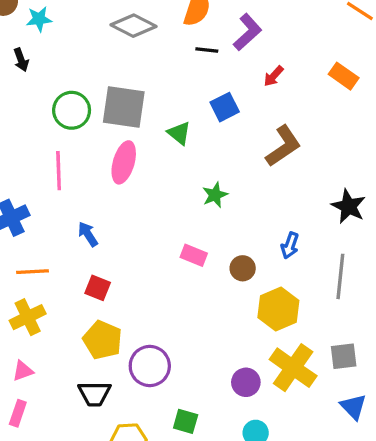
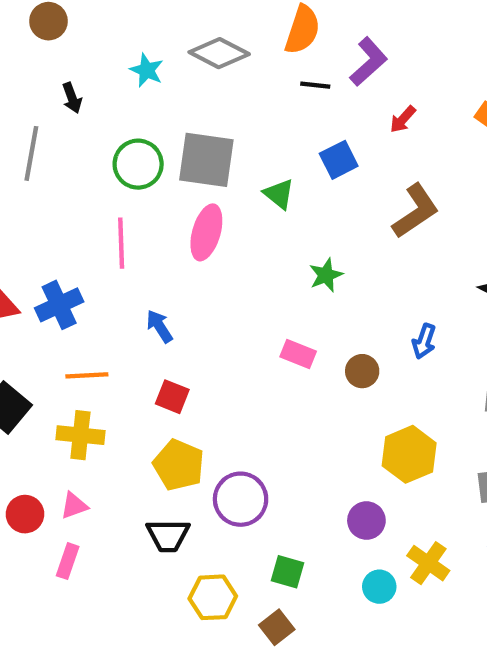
cyan star: (39, 19) -> (147, 70), moved, turned 30
yellow hexagon: (278, 309) -> (409, 454), moved
yellow cross: (28, 317) -> (80, 435), turned 32
yellow cross: (293, 368) -> (428, 563), moved, size x0.7

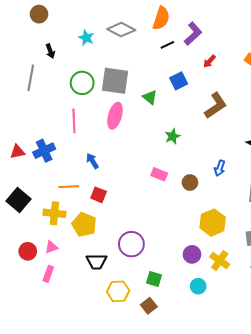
black line: (315, 85) -> (167, 45), turned -32
orange line: (87, 375) -> (69, 187), moved
yellow pentagon: (179, 465) -> (84, 225), moved
yellow cross: (428, 563) -> (220, 261), moved

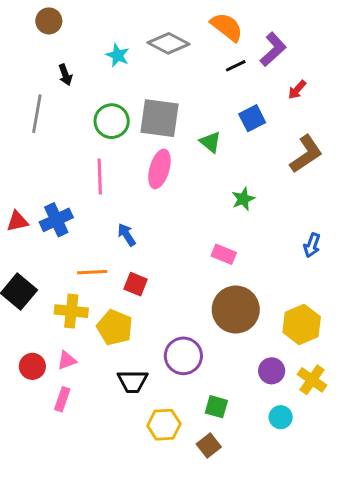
orange semicircle: (161, 18) -> (227, 27), turned -70
brown circle: (190, 183) -> (236, 310), moved, size x2.0

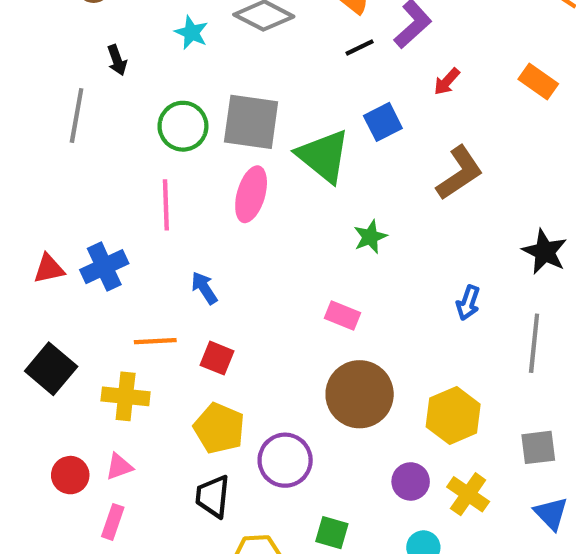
green triangle: (210, 142) -> (323, 156), size x1.8
yellow pentagon: (115, 327) -> (219, 428), moved
black trapezoid: (133, 381) -> (213, 496), turned 96

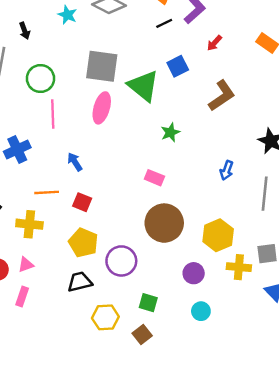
green circle: (183, 126) -> (40, 78), moved
yellow cross: (468, 494) -> (239, 267), moved, turned -30
black trapezoid: (213, 496) -> (80, 282), turned 70

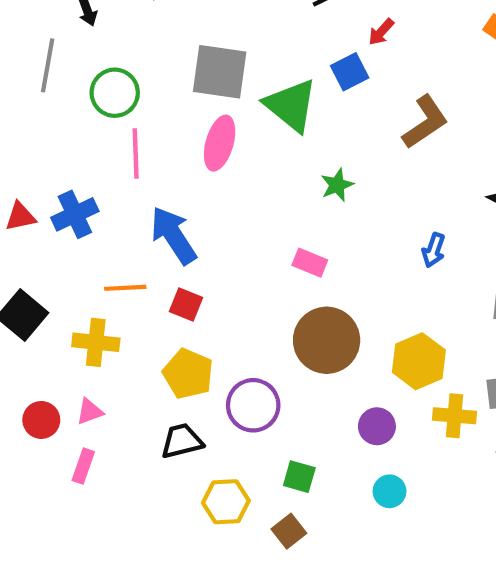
red arrow: (214, 43) -> (381, 32), moved
blue arrow: (75, 162) -> (173, 235), size x1.8

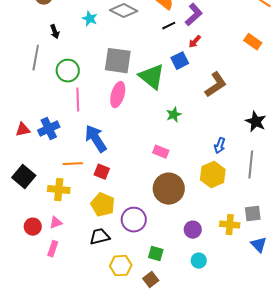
yellow hexagon: (419, 361) -> (213, 175), moved

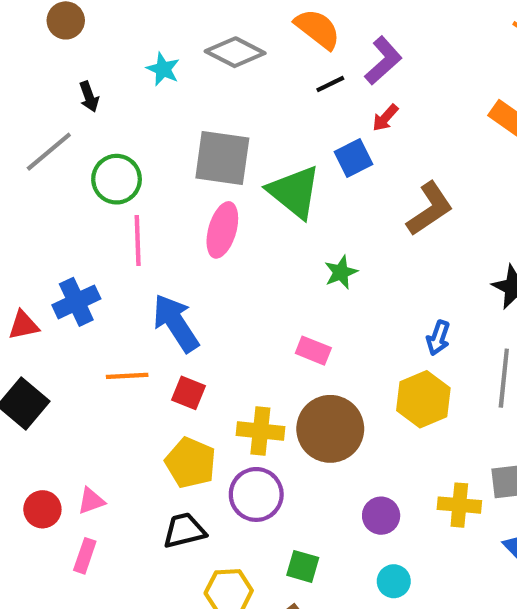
gray line: (36, 58) -> (49, 152), turned 40
red triangle: (23, 130) -> (23, 325), moved
yellow cross: (59, 190) -> (260, 431), moved

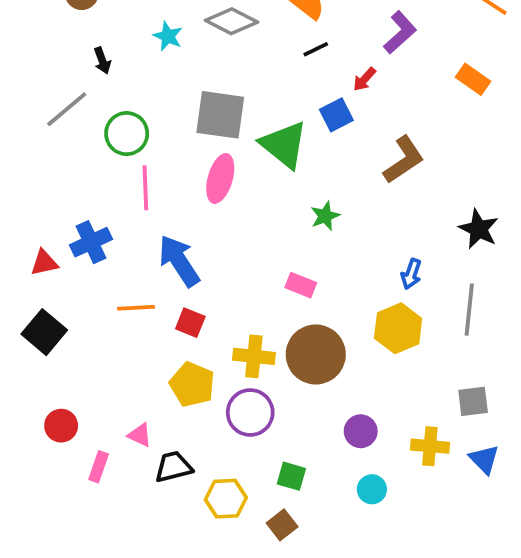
purple L-shape: (383, 61) -> (400, 32), moved
pink triangle: (91, 501) -> (140, 435), moved, turned 45
yellow cross: (459, 505) -> (430, 446), moved
black trapezoid: (184, 530) -> (173, 467), moved

